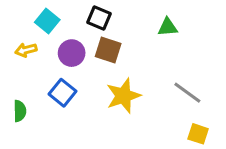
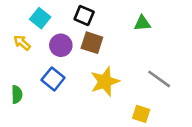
yellow arrow: (26, 50) -> (22, 43), turned 54
yellow square: (198, 134) -> (141, 114), moved

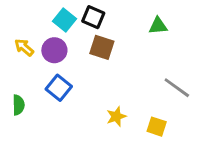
cyan square: (40, 18) -> (64, 20), moved
purple circle: (61, 45) -> (54, 50), moved
yellow star: (105, 82) -> (116, 116), moved, size x0.6

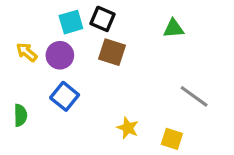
cyan square: (64, 20) -> (71, 22), turned 35
yellow star: (116, 116) -> (128, 128), turned -30

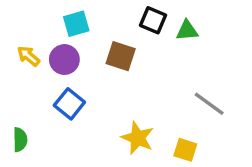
black square: (103, 19) -> (153, 20), moved
green semicircle: (20, 115) -> (20, 140), moved
yellow star: (128, 128) -> (138, 138), size x1.4

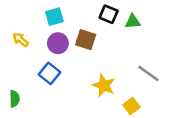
purple circle: (64, 60) -> (58, 43), moved
yellow star: (138, 138) -> (104, 85), moved
yellow square: (185, 150) -> (132, 106), turned 35

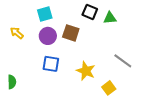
blue square: (49, 73) -> (51, 64), moved, turned -30

